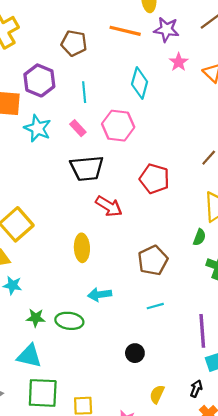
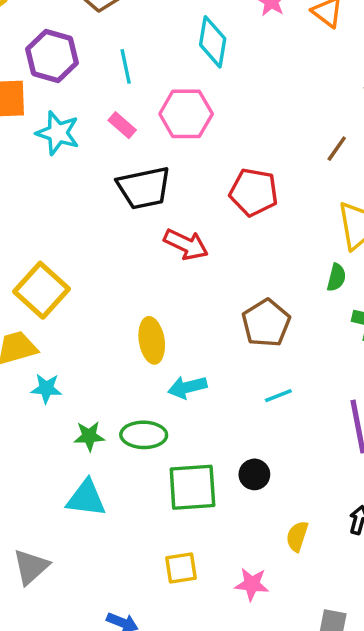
yellow ellipse: (82, 248) -> (152, 340), moved
green square: (43, 393) -> (192, 487), moved

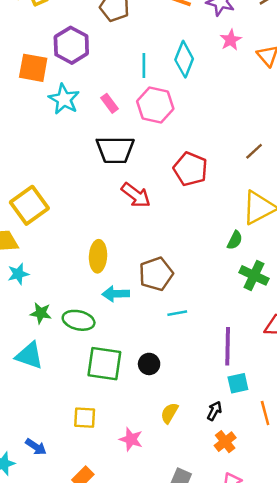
cyan line: (126, 66) -> (144, 65), moved
brown pentagon: (266, 323) -> (156, 274), moved
cyan star: (46, 388) -> (18, 274), turned -30

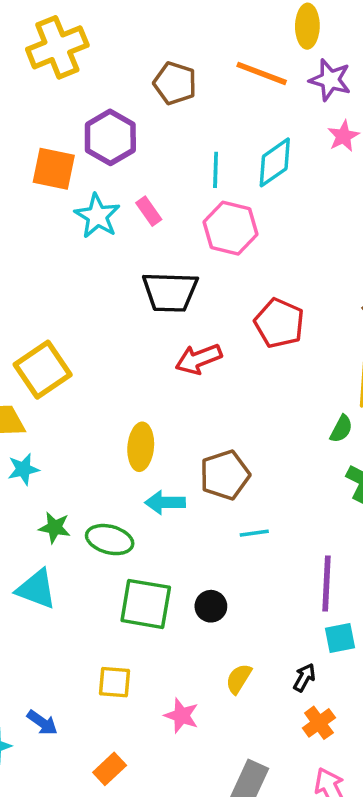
cyan diamond: (184, 59) -> (275, 162), turned 32
pink rectangle: (109, 103) -> (149, 211), moved
red arrow: (136, 195) -> (199, 359), turned 120

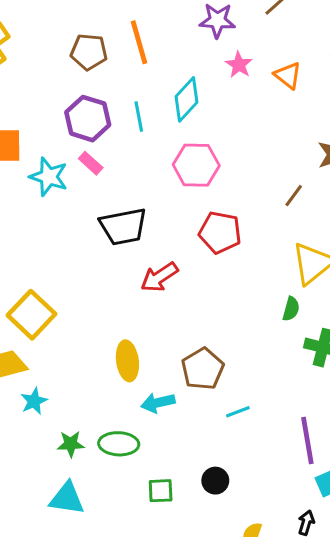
orange line: (262, 73) -> (139, 42), moved, turned 66
purple hexagon: (110, 137) -> (88, 119), moved
pink hexagon: (231, 228) -> (196, 165), moved
green square: (146, 604) -> (161, 491), size x0.6

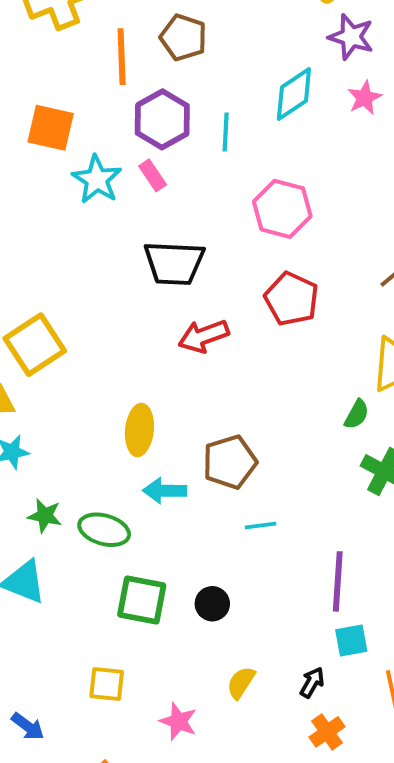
orange line: (139, 42) -> (122, 57), moved
cyan diamond: (187, 99) -> (294, 94), moved
green square: (161, 491) -> (142, 600), size x1.5

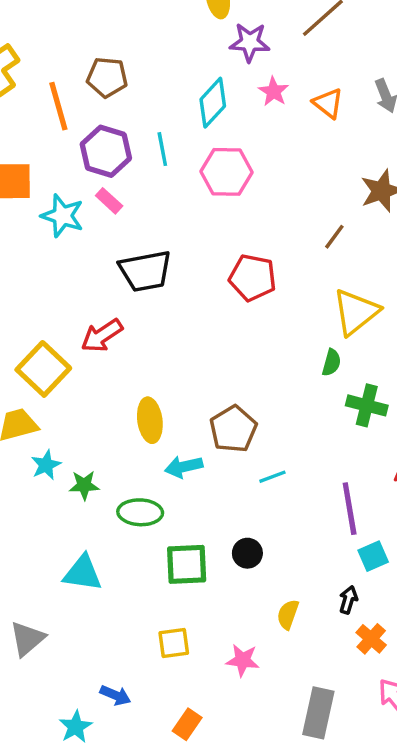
pink hexagon: (282, 209) -> (227, 172), moved
red arrow: (204, 336) -> (102, 336), moved
green star: (45, 516) -> (84, 485), moved

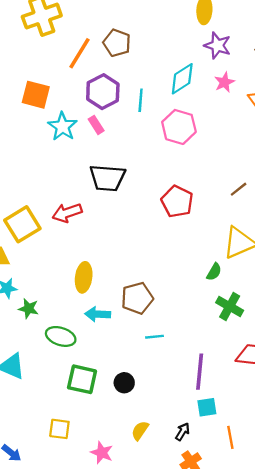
orange line: (58, 106) -> (80, 53), turned 32

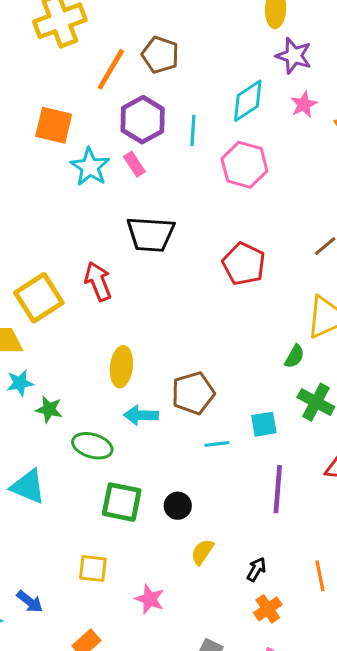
red arrow: (67, 213) -> (98, 281), turned 88
cyan square: (207, 407) -> (264, 424), moved
yellow semicircle: (140, 431) -> (202, 552), moved

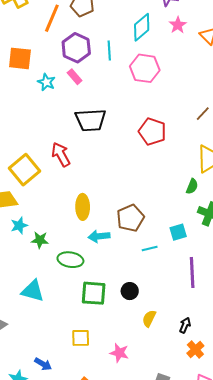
cyan star: (90, 167) -> (46, 82), size x0.7

